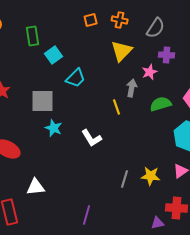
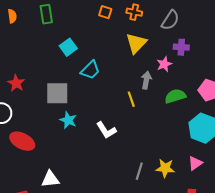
orange square: (91, 20) -> (105, 12), turned 32
green rectangle: (33, 36) -> (46, 14), moved

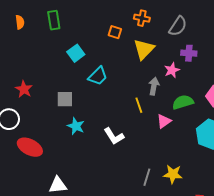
orange square: (105, 12) -> (115, 32), moved
gray square: (57, 93) -> (65, 99), size x0.7
pink triangle: (195, 163) -> (164, 121), moved

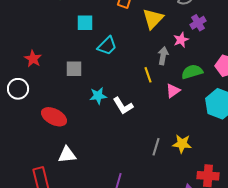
cyan square: (76, 53) -> (85, 23), turned 36
purple cross: (189, 53) -> (198, 23), turned -35
cyan star: (76, 126) -> (98, 96), moved, turned -30
red ellipse: (30, 147) -> (54, 117), moved

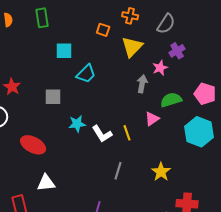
yellow line: (148, 75) -> (127, 133), moved
yellow star: (182, 144) -> (161, 172), turned 30
gray line: (156, 147) -> (118, 171), moved

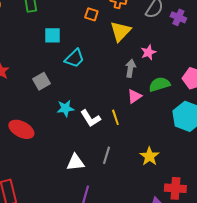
purple cross: (177, 51) -> (178, 17), moved, turned -35
gray square: (53, 97) -> (41, 81), turned -30
pink triangle: (152, 119) -> (134, 96), moved
white triangle: (46, 183) -> (75, 162), moved

